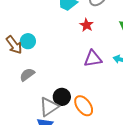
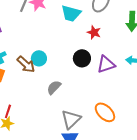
gray semicircle: (27, 75) -> (54, 87), moved
black circle: (62, 97) -> (82, 58), moved

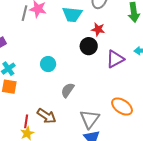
black circle: (82, 58) -> (89, 46), moved
brown arrow: (26, 64) -> (47, 116), moved

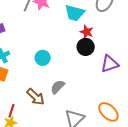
red star: (98, 29) -> (87, 32), moved
brown arrow: (47, 116) -> (36, 97), moved

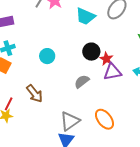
red star: (87, 32) -> (106, 59), moved
gray semicircle: (58, 87) -> (82, 81), moved

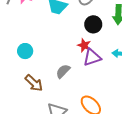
black circle: (91, 52) -> (93, 24), moved
brown arrow: (34, 94) -> (34, 83), moved

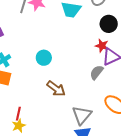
gray semicircle: (63, 71) -> (97, 72), moved

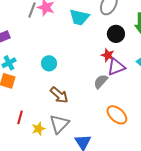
gray triangle: (82, 115) -> (59, 124), moved
yellow star: (19, 126) -> (38, 129), moved

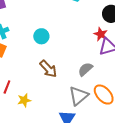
gray semicircle: (101, 81) -> (85, 69), moved
gray triangle: (59, 124) -> (79, 96), moved

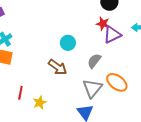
cyan circle: (41, 36) -> (68, 43), moved

